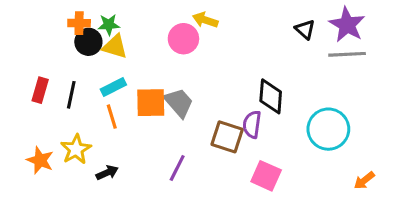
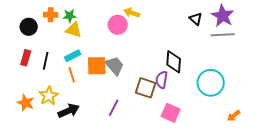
black circle: (88, 42) -> (29, 27), moved
black arrow: (107, 173) -> (69, 111), size x1.5

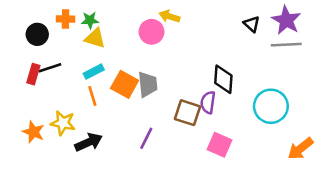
black line: (46, 61) -> (50, 68), moved, turned 60
orange square: (97, 66) -> (125, 84), turned 30
gray trapezoid: (115, 66) -> (148, 84), turned 35
yellow star: (49, 96) -> (63, 123), turned -30
orange arrow: (234, 116) -> (300, 149), size x1.5

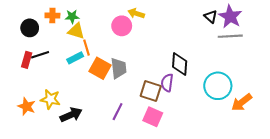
black triangle: (252, 24) -> (211, 17), moved
orange line: (92, 96) -> (87, 48), moved
pink square: (220, 145) -> (153, 117), moved
orange arrow: (300, 149) -> (242, 102), moved

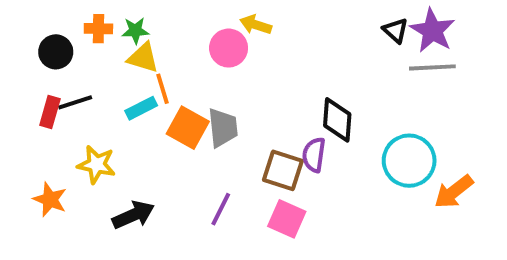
yellow star: (50, 99) -> (97, 164), moved

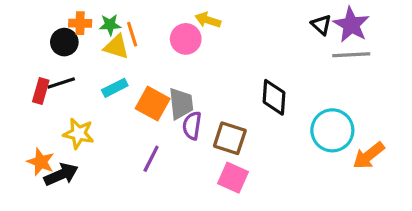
black circle: (56, 52) -> (64, 42), moved
orange line: (163, 89) -> (132, 34), moved
purple semicircle: (314, 155) -> (192, 126), moved
purple line: (221, 209) -> (151, 159), moved
black arrow: (133, 215) -> (61, 174), moved

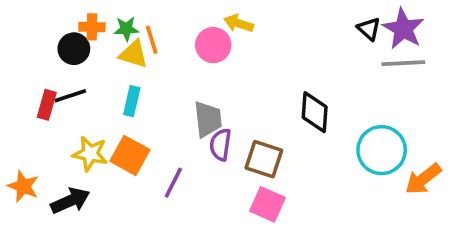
cyan rectangle: (115, 88) -> (132, 101), turned -50
orange square: (153, 104) -> (130, 155), moved
orange star: (41, 162) -> (23, 186), moved

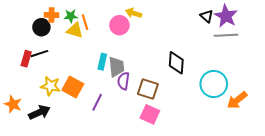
cyan rectangle: (132, 101) -> (102, 62), moved

